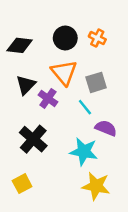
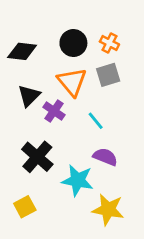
gray square: (96, 82) -> (108, 75), moved
purple semicircle: (106, 128) -> (105, 157), moved
cyan star: (84, 151) -> (78, 180), moved

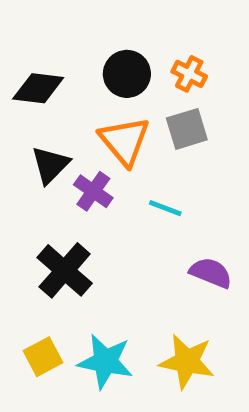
cyan line: (96, 121) -> (165, 208), turned -30
purple semicircle: (105, 157) -> (211, 273), moved
cyan star: (78, 180) -> (105, 361), moved

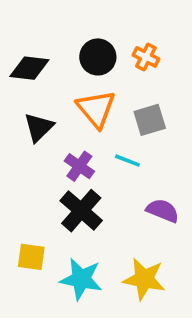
gray square: (187, 129) -> (150, 120), moved
purple cross: (93, 191) -> (79, 166), moved
black cross: (65, 270) -> (81, 211), moved
yellow square: (43, 357) -> (31, 257), moved, turned 36

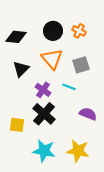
yellow square: (31, 257) -> (17, 125), moved

